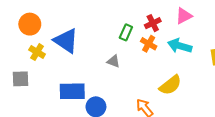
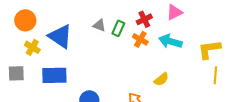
gray triangle: (114, 61) -> (99, 25), moved
yellow semicircle: (170, 85) -> (161, 79), size x0.7
blue rectangle: (72, 91) -> (54, 75), moved

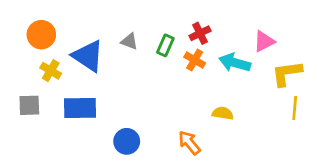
pink triangle: (174, 12) -> (264, 41), moved
gray triangle: (99, 25) -> (129, 41), moved
yellow semicircle: (161, 79) -> (223, 113), turned -133

